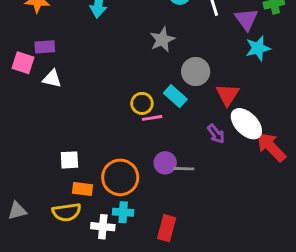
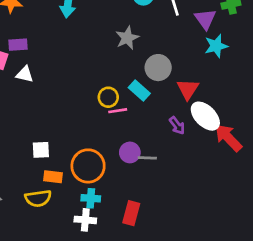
white cross: (103, 227) -> (85, 220), moved

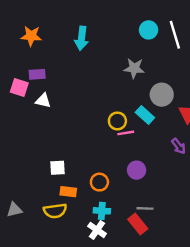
gray star: (127, 38) -> (134, 68), turned 30
gray line: (147, 158) -> (145, 208), moved
orange circle: (88, 166) -> (99, 182), size x0.6
red rectangle: (131, 213) -> (138, 224), turned -54
white cross: (85, 220) -> (97, 230), turned 30

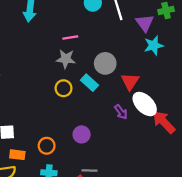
gray star: (134, 68) -> (66, 59), moved
pink line: (126, 133) -> (70, 38), moved

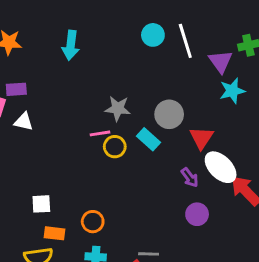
pink line: (70, 38) -> (100, 133), moved
purple circle: (82, 134) -> (197, 214), moved

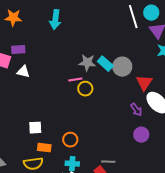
cyan circle: (153, 35) -> (151, 13), moved
cyan rectangle: (149, 139) -> (105, 64), moved

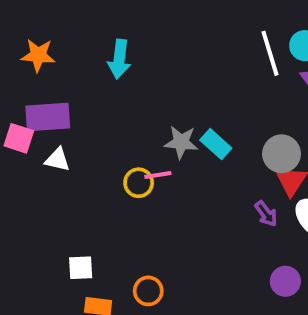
purple rectangle: (18, 50) -> (48, 117), size x1.6
gray circle: (122, 67) -> (282, 154), moved
yellow circle: (85, 89) -> (139, 183), moved
purple arrow: (136, 110) -> (266, 214), moved

